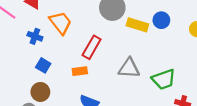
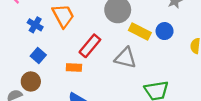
gray triangle: (129, 68) -> (126, 58), moved

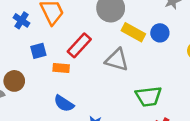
blue square: (38, 55) -> (38, 51), moved, turned 32

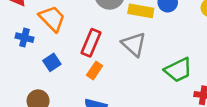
gray triangle: (117, 60) -> (134, 44), turned 45
orange rectangle: (61, 68) -> (95, 70), moved, turned -42

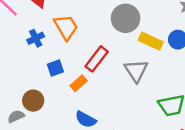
blue cross: (24, 38) -> (36, 38), turned 35
orange rectangle: (95, 70) -> (79, 83), moved

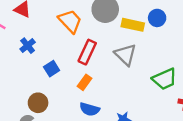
orange trapezoid: (66, 27) -> (70, 21), moved
orange rectangle: (79, 83) -> (85, 82), moved

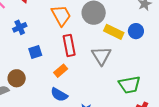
red rectangle: (87, 52) -> (69, 45), turned -50

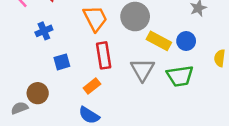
green trapezoid: (129, 85) -> (180, 76), moved

